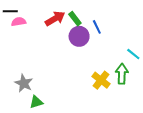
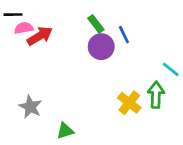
red arrow: (55, 19) -> (40, 36), moved
green triangle: (36, 102) -> (65, 131), moved

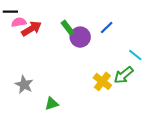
green rectangle: (96, 24) -> (67, 28), moved
blue line: (124, 35) -> (107, 28), moved, turned 72
green arrow: (156, 95) -> (124, 75), turned -132

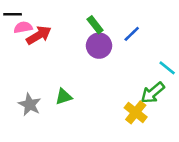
green rectangle: (67, 28) -> (95, 25), moved
yellow cross: (102, 81) -> (136, 112), moved
green triangle: (52, 104) -> (64, 97), moved

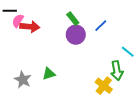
pink semicircle: (23, 27) -> (18, 21), turned -48
red arrow: (39, 35) -> (30, 27), turned 36
green arrow: (153, 93) -> (117, 71), turned -60

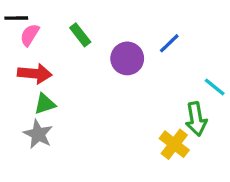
green rectangle: (73, 19) -> (80, 35), moved
red arrow: (30, 27) -> (35, 74), moved
green triangle: (49, 74) -> (45, 104), moved

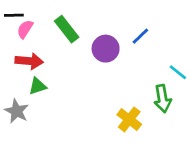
green rectangle: (80, 35) -> (67, 29), size x1.4
gray star: (38, 134) -> (17, 111), moved
yellow cross: (174, 144) -> (129, 119), moved

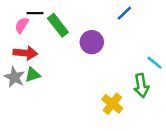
black line: (14, 15) -> (35, 13), moved
blue line: (140, 36) -> (124, 13), moved
gray star: (17, 111) -> (14, 77), moved

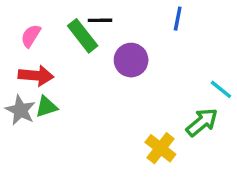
black line: (35, 13) -> (100, 20), moved
blue line: (124, 13) -> (178, 19), turned -35
green arrow: (141, 86) -> (202, 122), turned -120

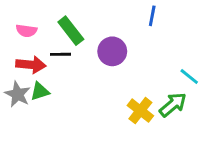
black line: (100, 20) -> (60, 54), moved
pink semicircle: (31, 36) -> (26, 31), turned -114
yellow cross: (160, 148) -> (140, 111), moved

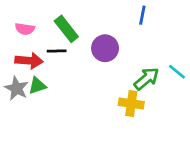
green arrow: (173, 105) -> (147, 79), moved
yellow cross: (140, 111) -> (131, 104), turned -30

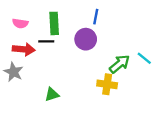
blue line: (142, 15) -> (96, 17), moved
green rectangle: (66, 29) -> (54, 23), turned 35
green triangle: (37, 86) -> (52, 94), moved

